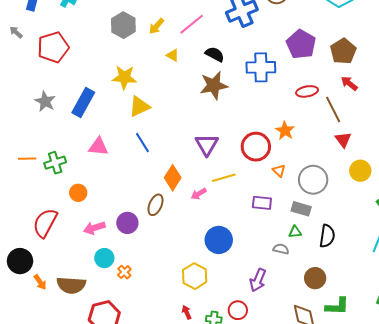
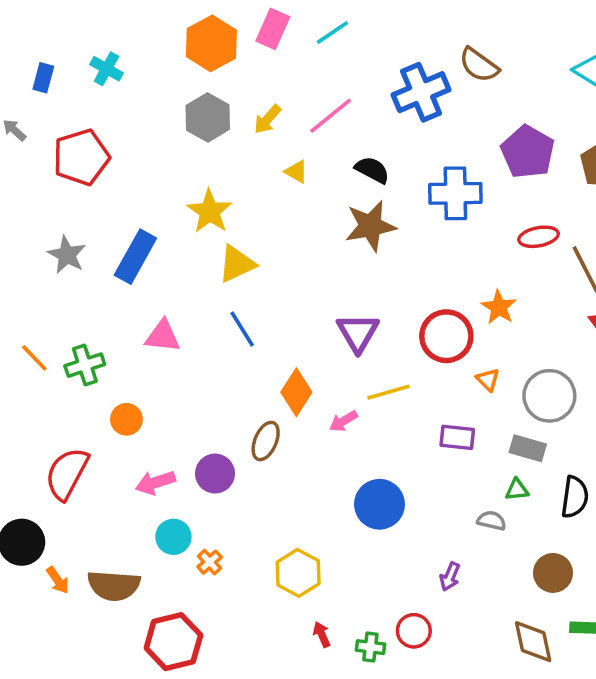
yellow star: (124, 77) -> (210, 211), turned 30
orange line: (27, 159) -> (34, 358), turned 48
yellow hexagon: (195, 276) -> (298, 573), moved
purple arrow: (258, 280) -> (450, 577), size x0.7

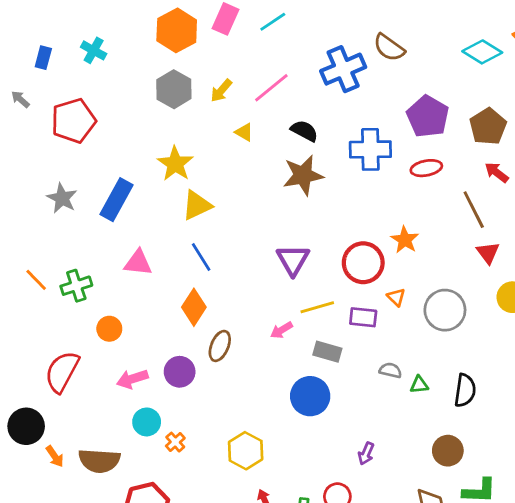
red ellipse: (539, 237) -> (426, 168), moved
orange diamond: (296, 392) -> (194, 307), moved
purple rectangle: (457, 437) -> (363, 317), moved
gray rectangle: (528, 448) -> (327, 352), moved
gray semicircle: (492, 521) -> (390, 370), moved

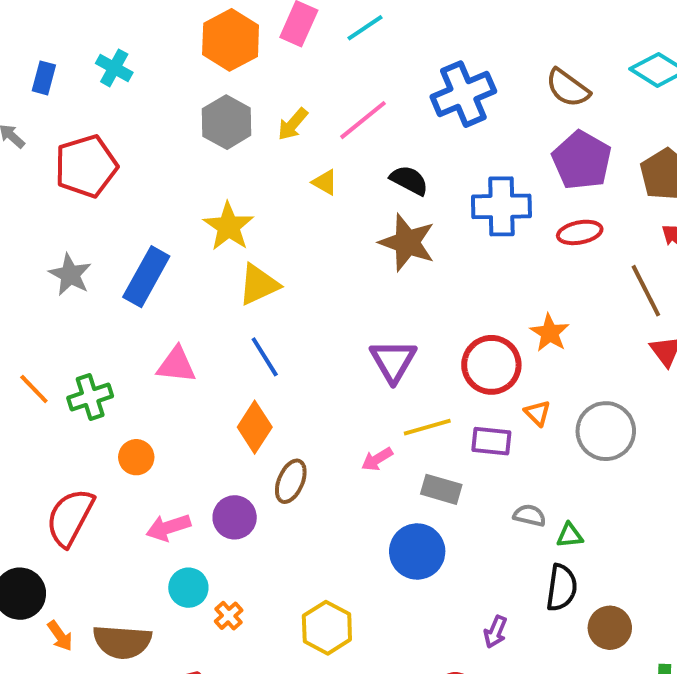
brown semicircle: (389, 48) -> (568, 88), moved
brown star: (303, 175) -> (407, 242), turned 30
black semicircle: (465, 390) -> (562, 588), moved

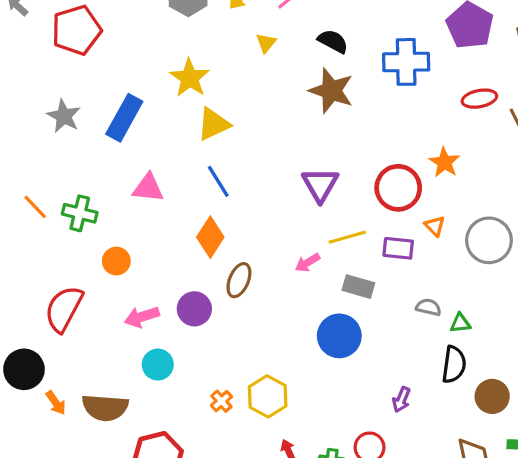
yellow triangle: (325, 182) -> (266, 43), turned 40
red ellipse: (580, 232) -> (479, 99), moved
green cross: (90, 397) -> (80, 213), turned 32
orange cross: (229, 616) -> (221, 401), moved

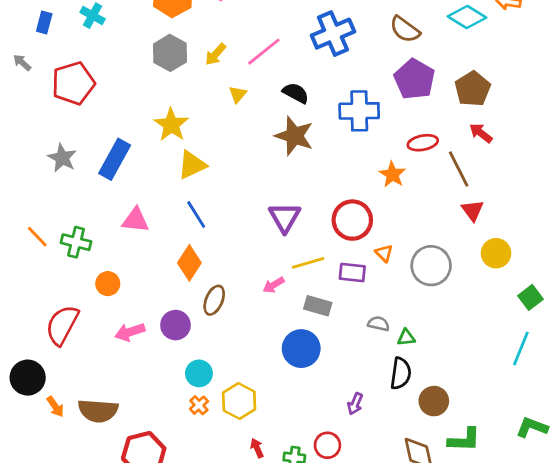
orange star: (444, 162) -> (392, 174), moved
cyan circle: (158, 365) -> (199, 373), moved

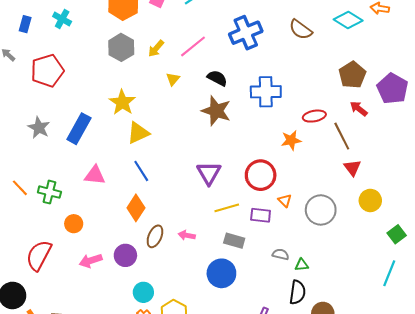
purple pentagon: (414, 79) -> (392, 89), moved
orange star: (392, 174) -> (291, 140), turned 30
pink arrow: (274, 285) -> (187, 235), moved, turned 42

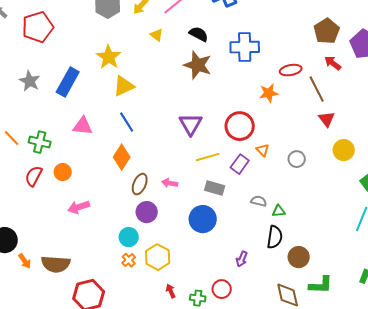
yellow triangle: (173, 79) -> (157, 35), turned -32
gray circle: (321, 210) -> (297, 159), size x0.6
purple rectangle: (261, 215) -> (240, 164), turned -60
red semicircle: (39, 255) -> (34, 176), moved, size x0.7
purple circle: (125, 255) -> (147, 212), moved

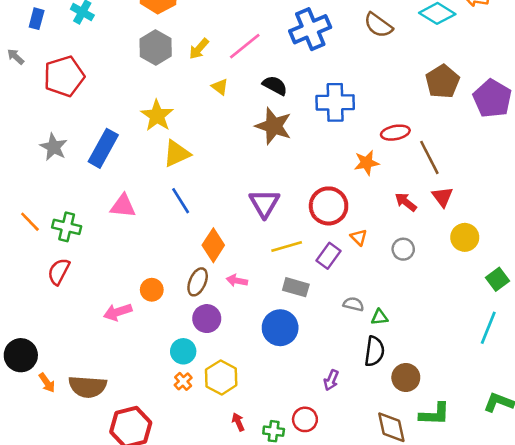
red arrow: (333, 63) -> (406, 202), moved
orange diamond: (122, 157) -> (213, 245), moved
orange circle: (63, 172) -> (152, 290), moved

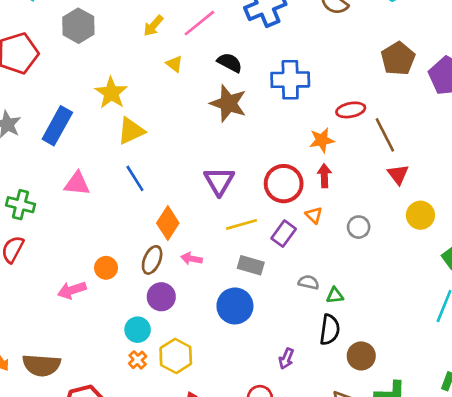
gray hexagon: (156, 47) -> (78, 26), moved
red arrow: (406, 202) -> (324, 176), moved, turned 50

